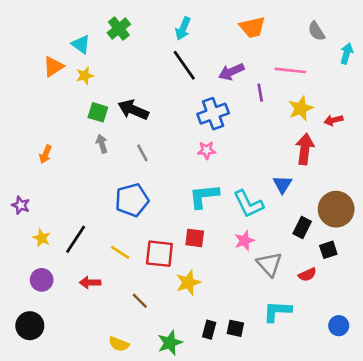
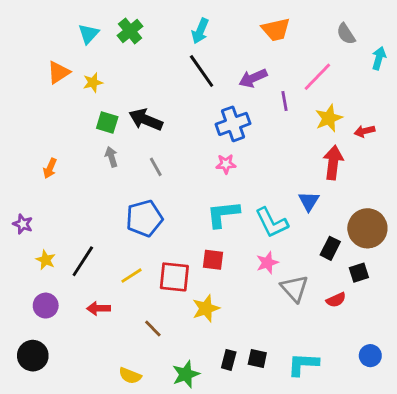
cyan triangle: (81, 44) -> (89, 34), moved, turned 36
pink line: (290, 70) -> (317, 77), turned -52
yellow line: (120, 252) -> (131, 276), turned -66
cyan L-shape: (277, 311) -> (303, 364), moved

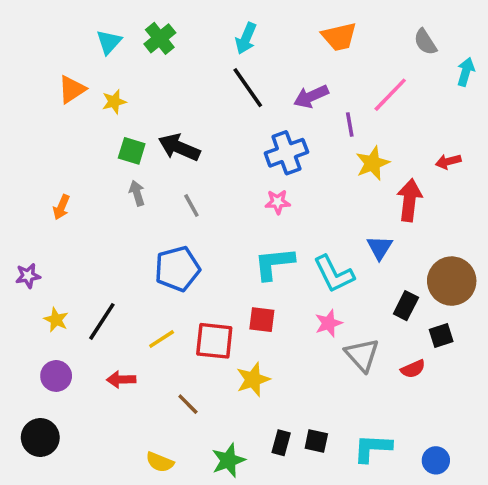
yellow star: (329, 118) -> (373, 163), moved
purple star: (23, 224) -> (28, 276), turned -30
blue circle: (370, 356) -> (436, 460), moved

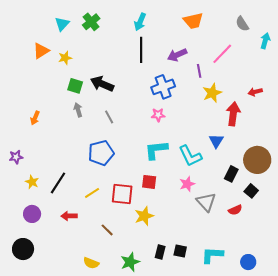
black line: (248, 88) -> (141, 50), turned 35
black square: (441, 336) -> (251, 191), turned -32

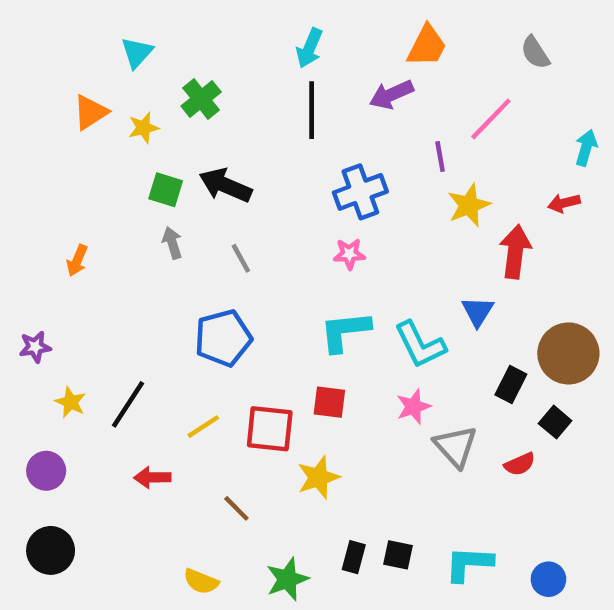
orange trapezoid: (193, 21) -> (427, 46), turned -50
green cross: (91, 22) -> (201, 99), moved
cyan arrow: (265, 41) -> (586, 148), moved
purple arrow: (177, 55) -> (391, 95), moved
purple circle: (32, 214) -> (46, 471), moved

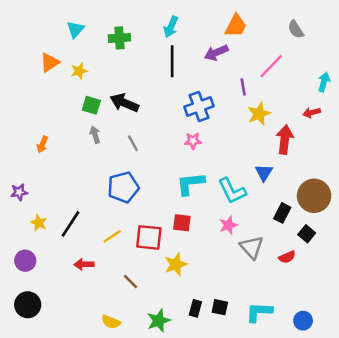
green cross: (201, 99) -> (119, 38), moved, turned 35

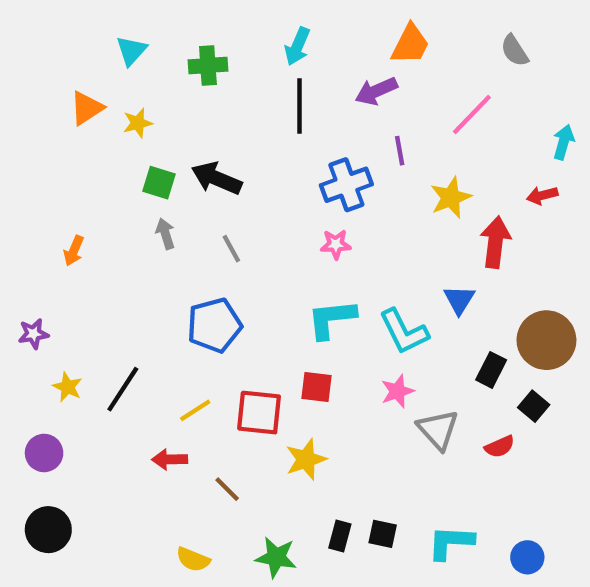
purple line: (243, 87) -> (400, 151), moved
red arrow: (84, 264) -> (170, 459), moved
green star: (159, 321) -> (276, 557), turned 30

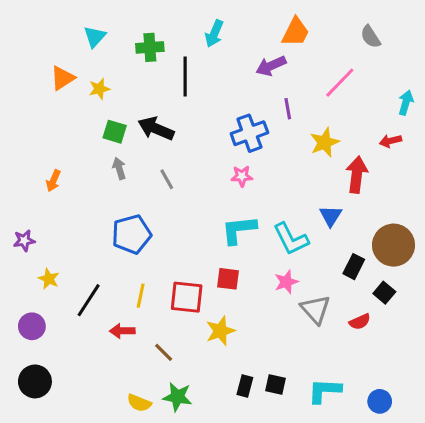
black line: (300, 106) -> (185, 77), moved
blue pentagon: (214, 325) -> (131, 234), moved
black line: (123, 389) -> (89, 300), moved
yellow line: (195, 410) -> (141, 296), turned -45
green star: (276, 557) -> (177, 397), moved

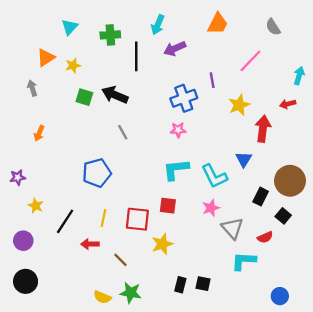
purple arrow: (271, 66) -> (175, 49), moved
gray arrow: (119, 168) -> (32, 88), moved
cyan L-shape: (325, 391) -> (244, 261), moved

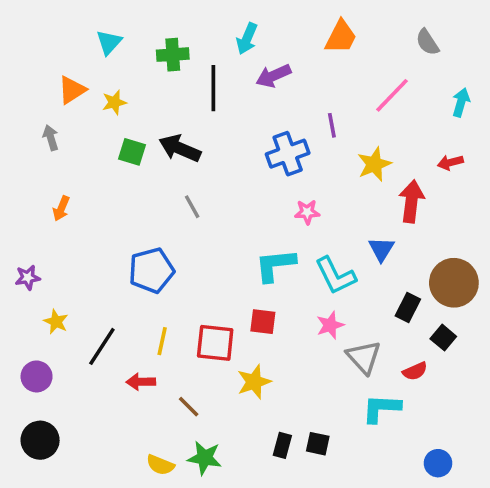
cyan arrow: (299, 76) -> (461, 102), moved
pink star: (178, 130) -> (307, 212), moved

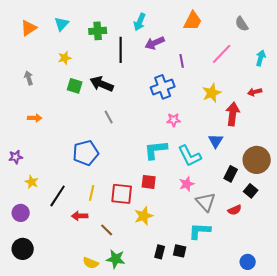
orange triangle: (72, 90) -> (29, 28), moved
purple line: (332, 125) -> (182, 61), moved
orange arrow: (61, 208) -> (35, 118), turned -112
cyan L-shape: (381, 408) -> (200, 231), moved

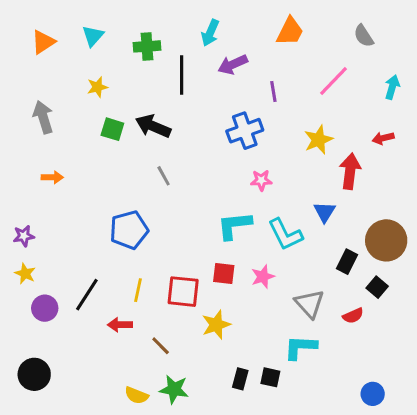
gray arrow: (29, 78) -> (43, 117), size x1.5
yellow star: (32, 182) -> (25, 274), moved
pink star: (187, 184) -> (263, 277), moved
purple circle: (21, 213) -> (45, 308), moved

